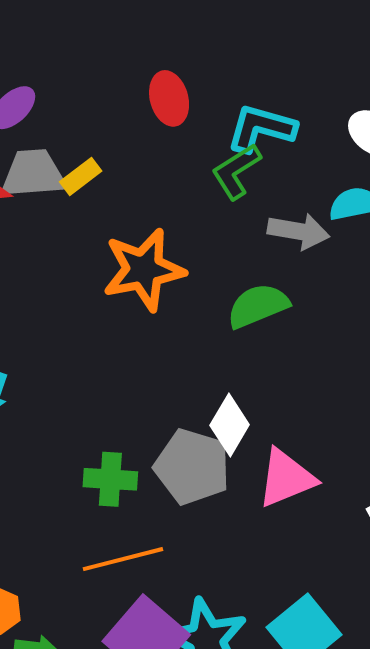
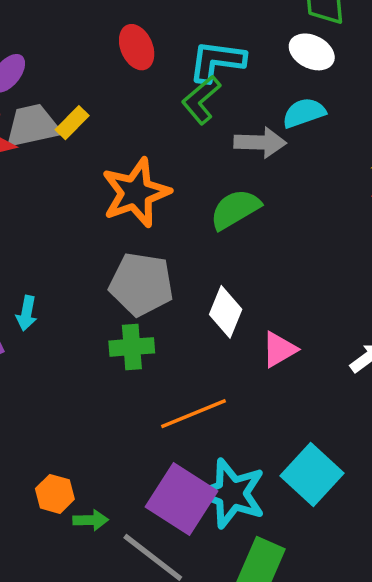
gray pentagon: (192, 467) -> (141, 284), moved
pink triangle: (286, 478) -> (279, 349), size x0.7
green cross: (110, 479) -> (132, 347), moved
orange line: (123, 559) -> (194, 414), moved

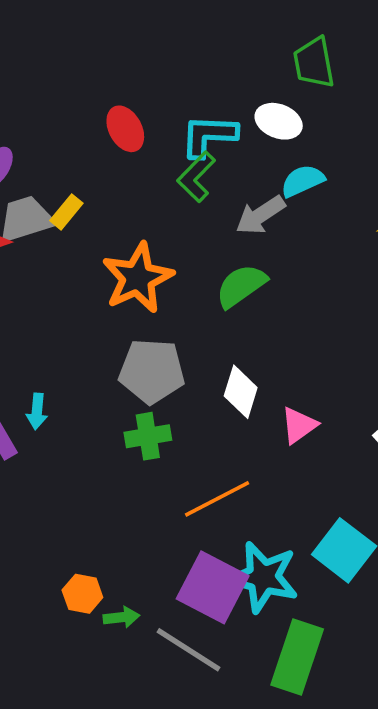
white ellipse: (312, 52) -> (279, 121), moved
gray arrow: (260, 142) -> (260, 215), turned 150

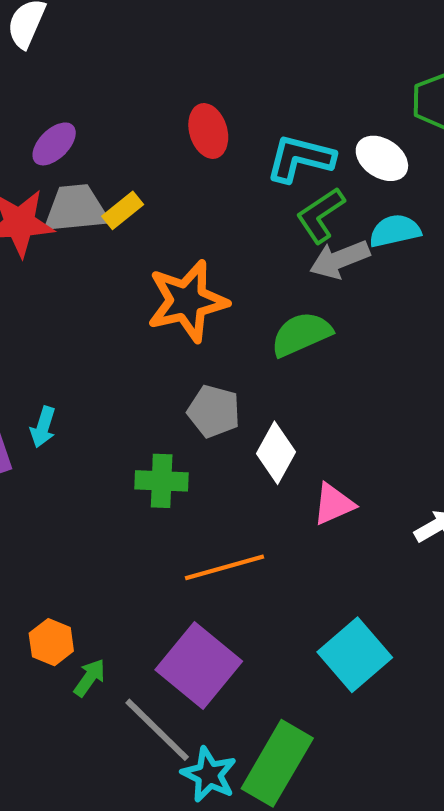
green L-shape: (196, 177) -> (320, 215), moved
gray pentagon: (152, 371) -> (214, 411), moved, size x0.7
cyan star: (263, 577) -> (209, 775), moved, size x0.7
green arrow: (121, 617) -> (90, 678), turned -60

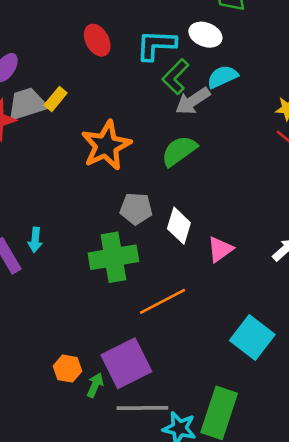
green cross: (162, 481) -> (113, 257), size x1.5
purple square: (199, 666) -> (126, 363), moved, turned 36
gray line: (157, 730) -> (142, 408), turned -33

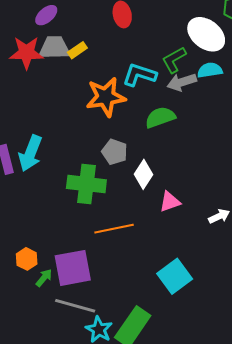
white ellipse: (205, 35) -> (206, 34), size x1.5
cyan L-shape: (156, 45) -> (139, 75), moved
cyan arrow: (35, 240) -> (30, 153), size x1.8

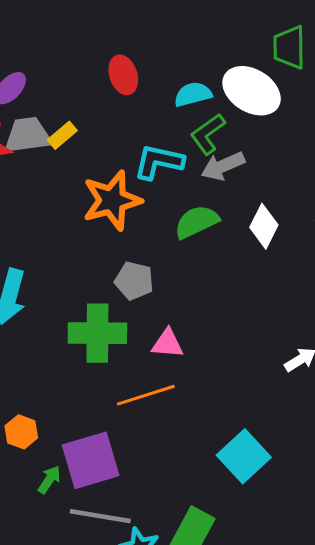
cyan semicircle: (210, 70) -> (193, 94), moved
white diamond: (144, 174) -> (264, 226), moved
pink triangle: (170, 202) -> (167, 344), moved, turned 30
orange hexagon: (27, 259) -> (21, 432), moved

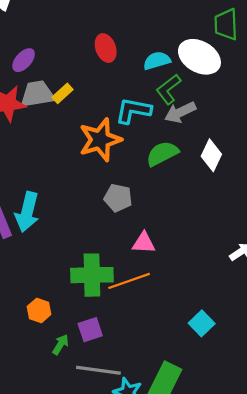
green cross: (97, 333) -> (92, 275), moved
cyan square: (244, 456) -> (202, 323), size x0.7
purple square: (91, 460) -> (90, 330), size x0.6

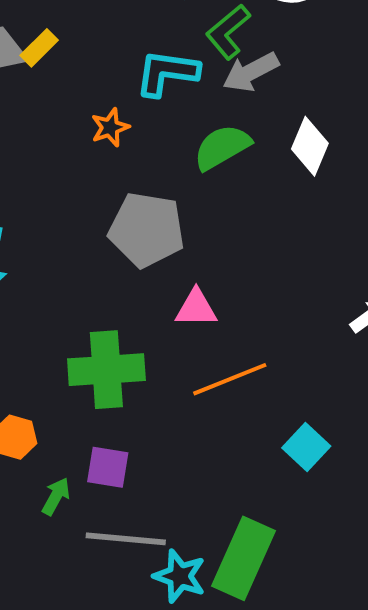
orange star: (100, 140) -> (110, 127), size x0.5
gray pentagon: (118, 198) -> (147, 230), size x1.5
orange line: (129, 281) -> (230, 379), moved
purple square: (90, 330) -> (108, 467), turned 30

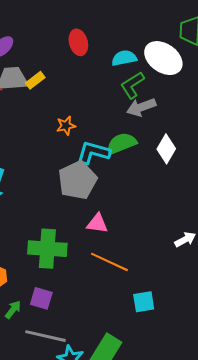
cyan L-shape: (167, 73) -> (93, 153), moved
gray pentagon: (147, 230) -> (77, 180), turned 30
orange line: (230, 379) -> (109, 262), turned 39
cyan square: (306, 447) -> (144, 302), turned 30

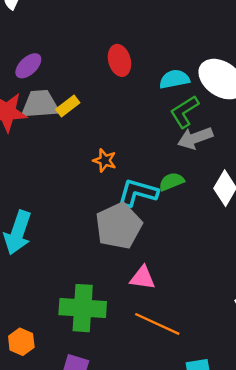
orange star: (66, 126) -> (105, 160), turned 30
green semicircle: (121, 143) -> (171, 182), size x0.7

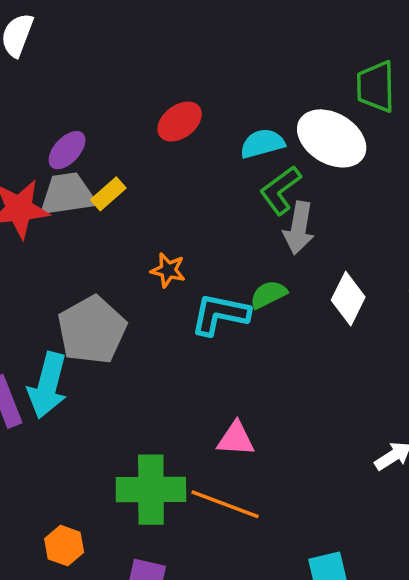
red ellipse: (119, 60) -> (180, 122), turned 72
purple ellipse: (28, 66) -> (67, 150), moved
gray arrow: (195, 138) -> (299, 228), turned -56
gray pentagon: (119, 226) -> (92, 330), moved
orange line: (157, 324) -> (225, 504), moved

